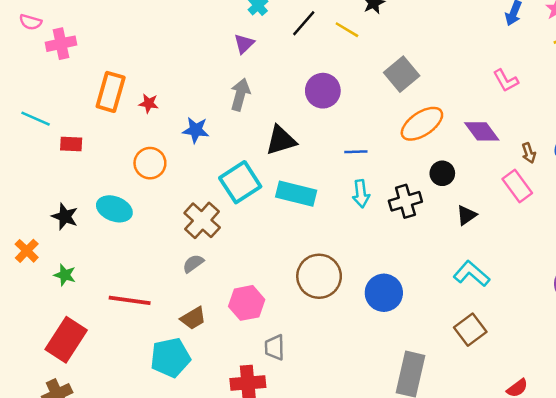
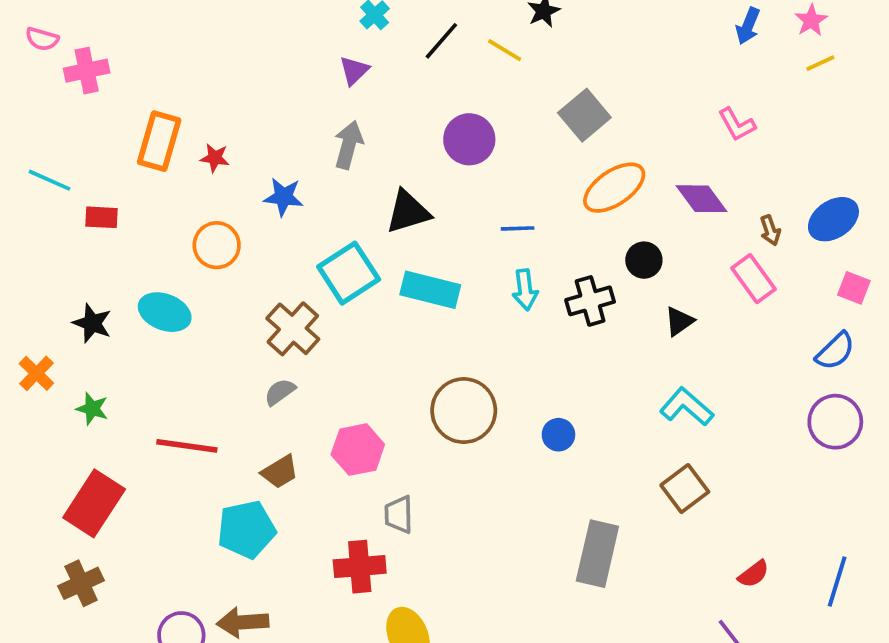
blue circle: (384, 293) -> (558, 435), size x0.6

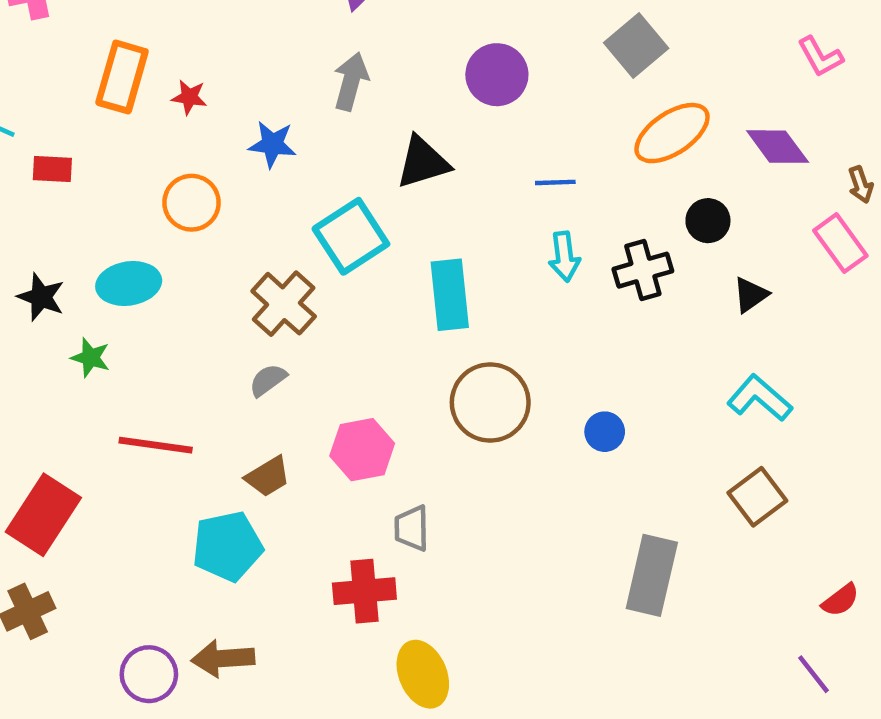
cyan rectangle: (430, 290) -> (450, 295), moved, turned 70
cyan ellipse: (165, 312) -> (129, 283), turned -30
green star: (92, 409) -> (91, 358), moved

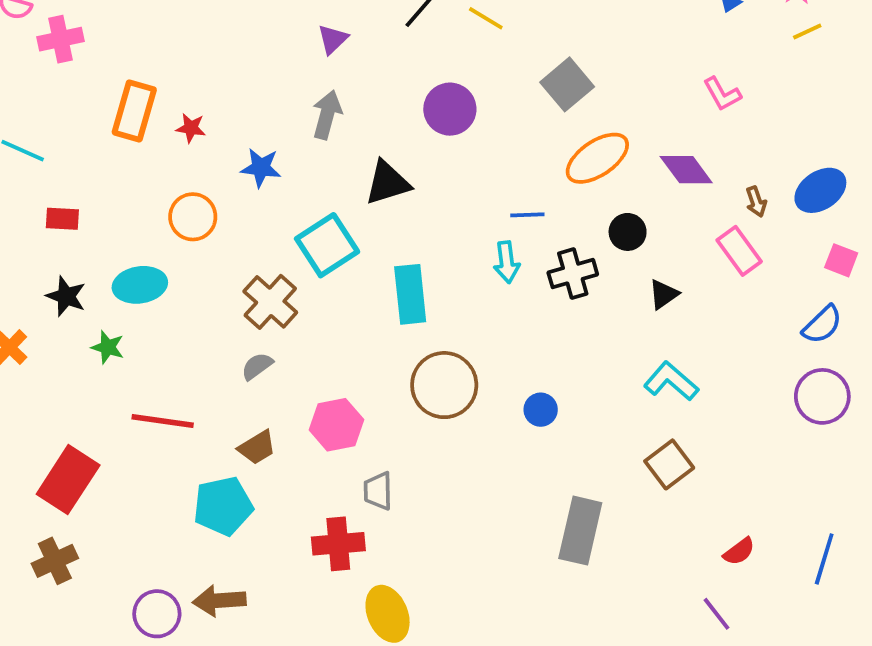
red rectangle: (52, 169) -> (62, 219), moved
blue line: (555, 182) -> (527, 215), moved

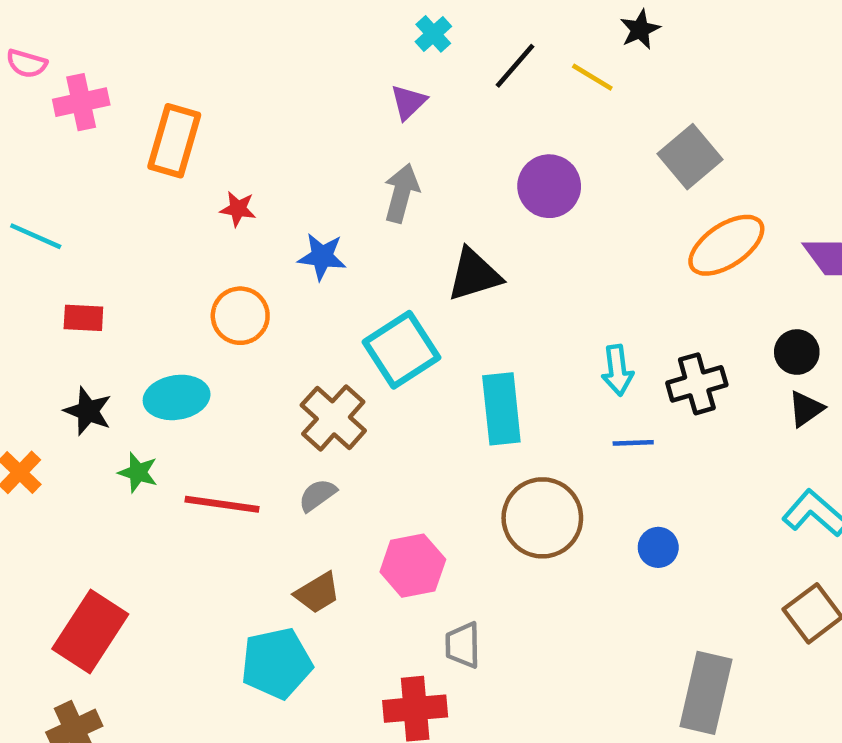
orange rectangle: (134, 111) -> (174, 141), moved
blue line: (527, 215) -> (633, 443), moved
black circle: (628, 232) -> (797, 352), moved
red line: (163, 421) -> (222, 504), moved

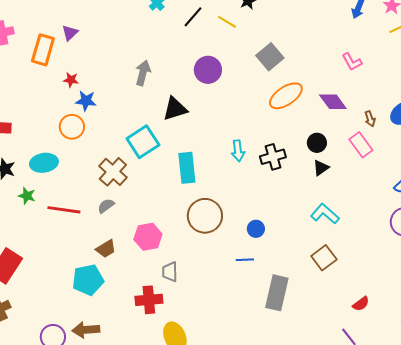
purple triangle: (408, 102) -> (70, 33), moved
blue star: (322, 257) -> (86, 101), moved
blue line: (633, 443) -> (245, 260), moved

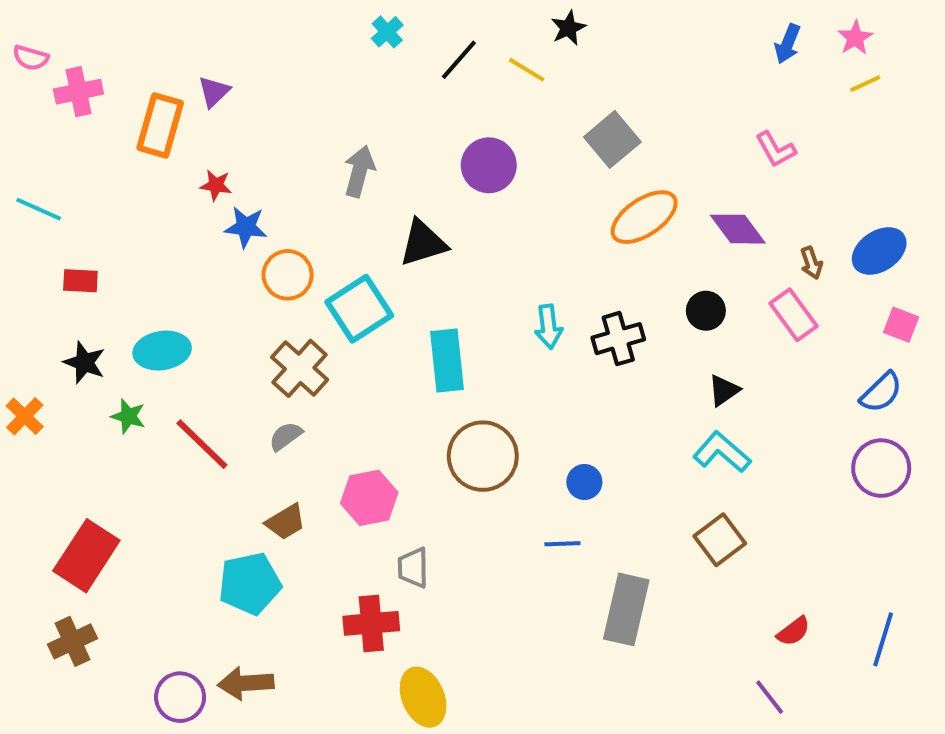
orange circle: (72, 127) -> (288, 275), moved
black triangle: (321, 168) -> (724, 390), moved
red line: (64, 210) -> (202, 444), turned 36

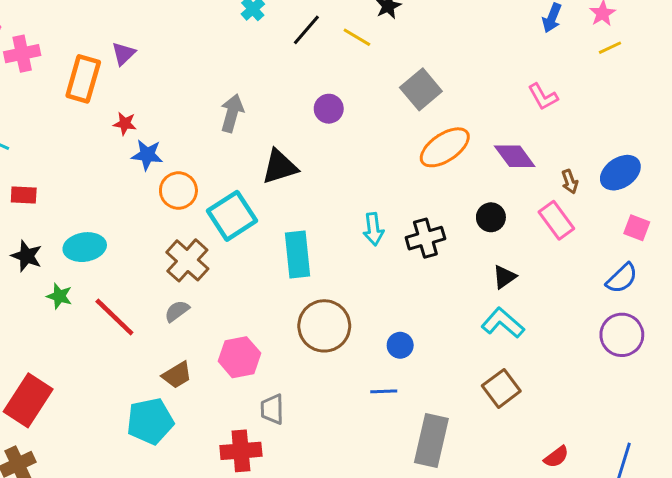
purple circle: (489, 165) -> (329, 109), size x0.7

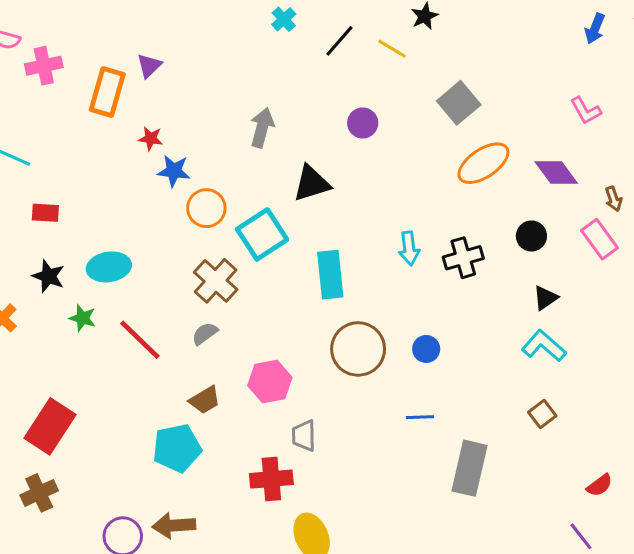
blue circle: (400, 345) -> (426, 349), moved
brown square: (501, 388) -> (542, 414), size x0.7

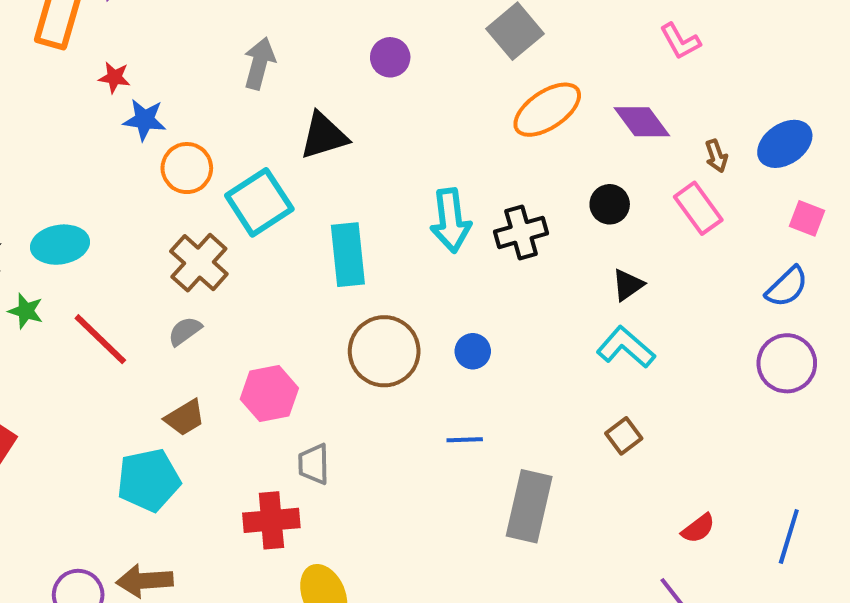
cyan arrow: (409, 248) -> (451, 220), size x1.4

